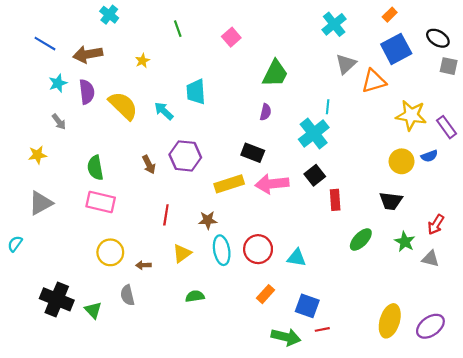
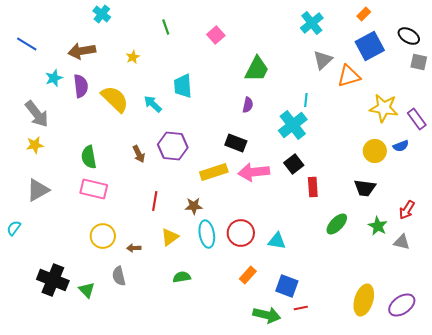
blue line: (45, 44) -> (27, 44), moved
gray arrow: (59, 122) -> (37, 114), moved, size x1.8

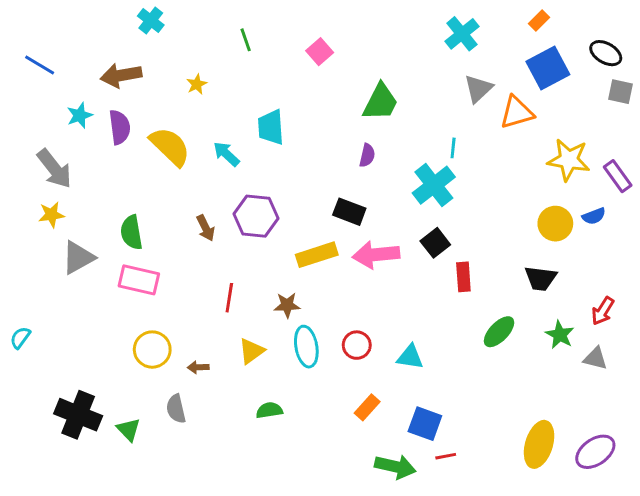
gray triangle: (38, 190) -> (78, 258), moved
red circle: (241, 233) -> (357, 345), size x0.7

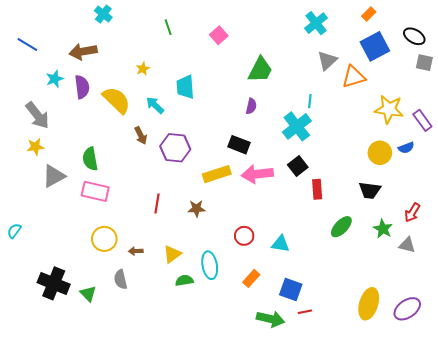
yellow star: (197, 84) -> (143, 69), moved
brown arrow: (206, 228) -> (141, 136), moved
cyan ellipse: (306, 347) -> (210, 265), moved
yellow triangle: (252, 351) -> (172, 254), moved

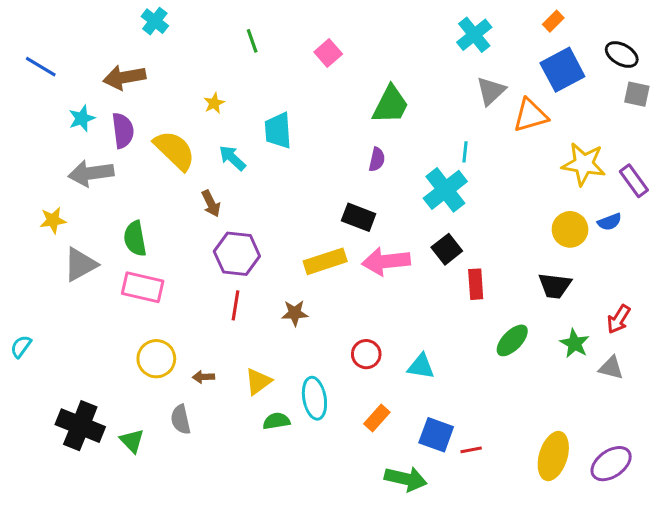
gray arrow: (37, 115) -> (91, 173), moved, turned 120
purple hexagon: (175, 148) -> (237, 254), moved
red line: (305, 312) -> (471, 450), moved

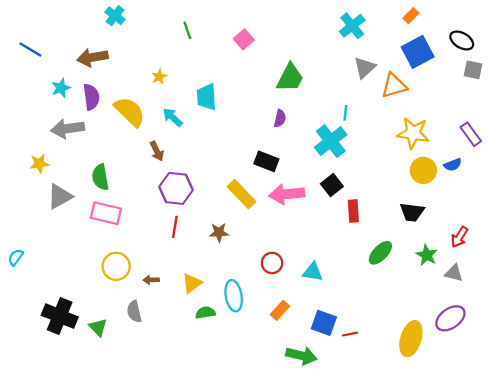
yellow star: (584, 164) -> (413, 133), moved
yellow rectangle: (325, 261) -> (242, 194), turned 64
purple ellipse: (611, 464) -> (450, 318), moved

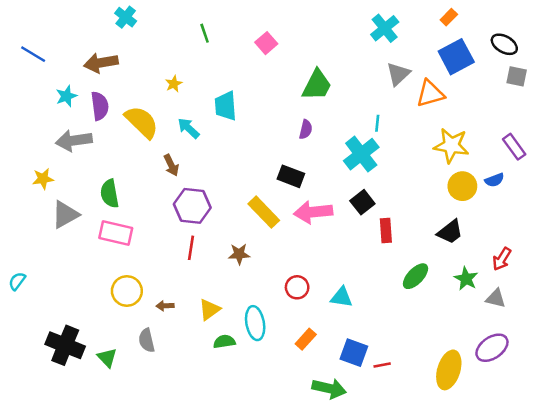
black trapezoid: (412, 212) -> (450, 232), turned -45

